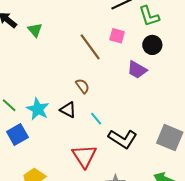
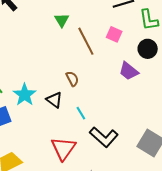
green triangle: (35, 30) -> (62, 20), moved

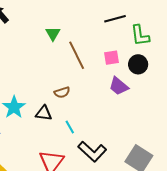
pink square: (114, 34) -> (111, 58), moved, turned -35
brown semicircle: (72, 79) -> (62, 92), turned 98
black triangle: (54, 100) -> (44, 113), turned -30

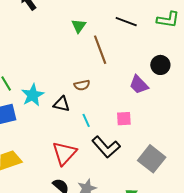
black line: (115, 19) -> (126, 22), moved, turned 30
green L-shape: (140, 35) -> (168, 20), moved, turned -80
pink square: (111, 58) -> (124, 119), moved

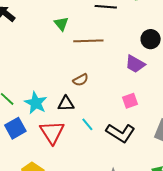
brown line: (100, 50) -> (88, 41), turned -56
cyan line: (86, 120) -> (87, 124), moved
red triangle: (64, 153) -> (52, 132), moved

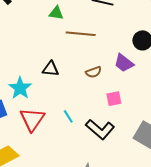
green triangle: (61, 24) -> (56, 13), turned -49
brown semicircle: (81, 80) -> (94, 72), moved
black triangle: (66, 104) -> (51, 69), moved

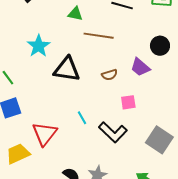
black triangle: (51, 69) -> (67, 69), size x1.6
cyan star: (20, 88) -> (39, 46), moved
red triangle: (32, 119) -> (45, 134), moved

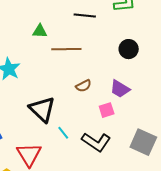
purple trapezoid: (140, 67) -> (120, 89), moved
black triangle: (67, 69) -> (42, 109), moved, turned 44

